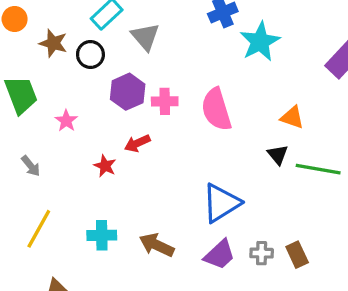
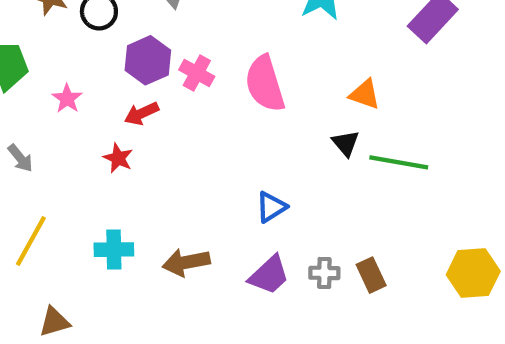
pink cross: (165, 101) -> (197, 73), turned 30
red arrow: (137, 143) -> (142, 113), moved
blue triangle: (221, 203) -> (271, 207), size x0.6
brown arrow: (157, 245) -> (186, 262), turned -36

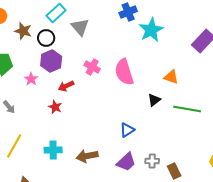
purple hexagon: (148, 60) -> (51, 61), moved
black triangle: (346, 143) -> (154, 100), moved, turned 32
brown rectangle: (371, 275) -> (174, 171), moved

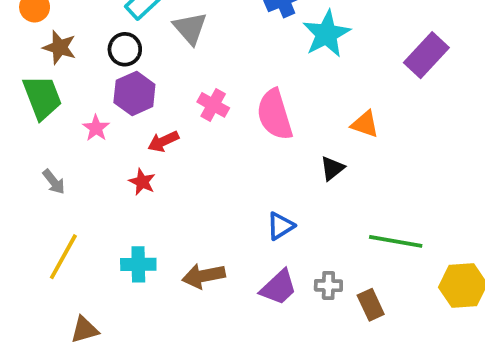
brown star: (23, 31) -> (60, 47), moved
green line: (187, 109) -> (396, 241), moved

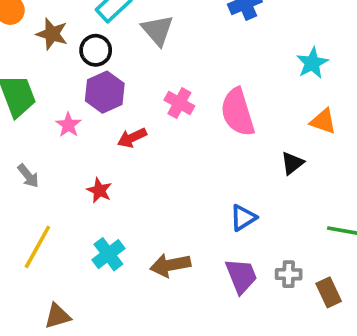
cyan star: (327, 34) -> (312, 63), moved, size x0.7
brown star: (60, 47) -> (52, 34), moved
red star: (142, 182) -> (99, 190), moved
cyan cross: (138, 264) -> (108, 254), turned -36
purple trapezoid: (278, 287) -> (241, 276), turned -69

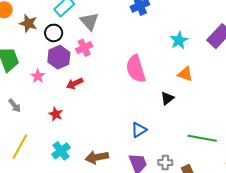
pink cross: (179, 103) -> (84, 48), moved, turned 35

